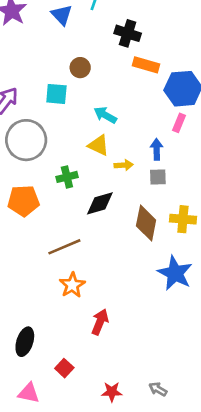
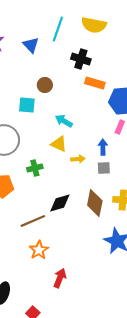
black diamond: (100, 203) -> (60, 203), moved

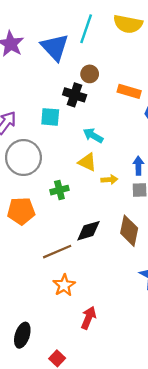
blue triangle: (31, 45) -> (55, 47), size x1.5
black cross: (81, 59) -> (75, 95), moved
brown circle: (45, 85) -> (90, 74), moved

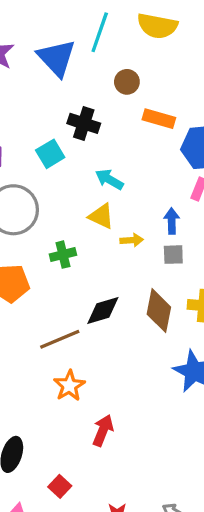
brown circle: (90, 74) -> (127, 82), moved
cyan square: (50, 117) -> (50, 154), turned -36

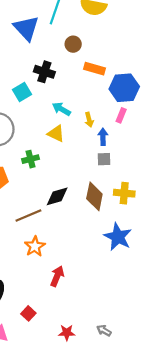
yellow arrow: (132, 240) -> (89, 120), moved, turned 80

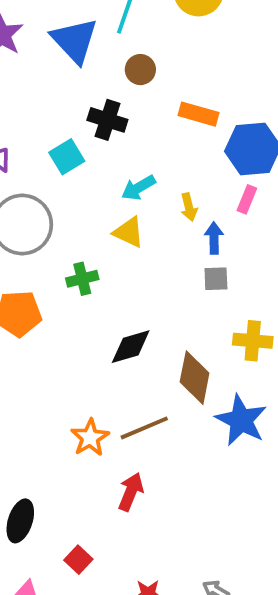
brown circle: (73, 44) -> (140, 70), moved
cyan arrow: (61, 109) -> (138, 188), turned -60
brown diamond: (94, 196) -> (195, 378), moved
brown line: (28, 216) -> (144, 428), moved

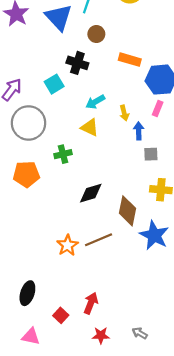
gray square: (216, 279) -> (151, 154), moved
red arrow: (131, 492) -> (91, 303), moved

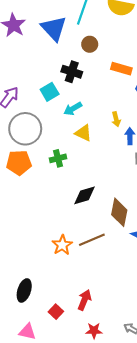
cyan arrow: (95, 102) -> (73, 109), moved
orange pentagon: (26, 174) -> (19, 163), moved

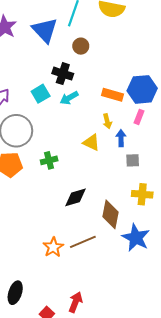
orange rectangle: (121, 69) -> (113, 95), moved
cyan arrow: (73, 109) -> (69, 98), moved
yellow triangle: (83, 133) -> (91, 142), moved

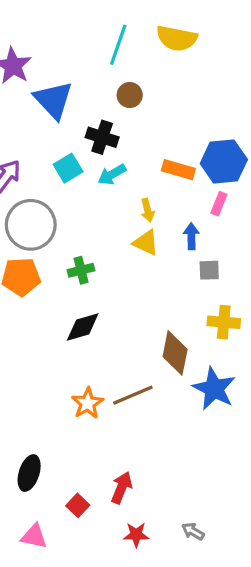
blue triangle: (45, 30) -> (53, 100), moved
yellow arrow: (107, 121) -> (148, 210), moved
black diamond: (75, 197) -> (83, 327), moved

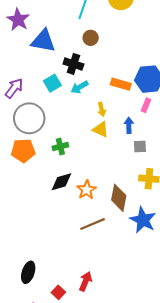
blue triangle: (53, 100) -> (43, 41), turned -36
orange star: (88, 403) -> (87, 190), moved

